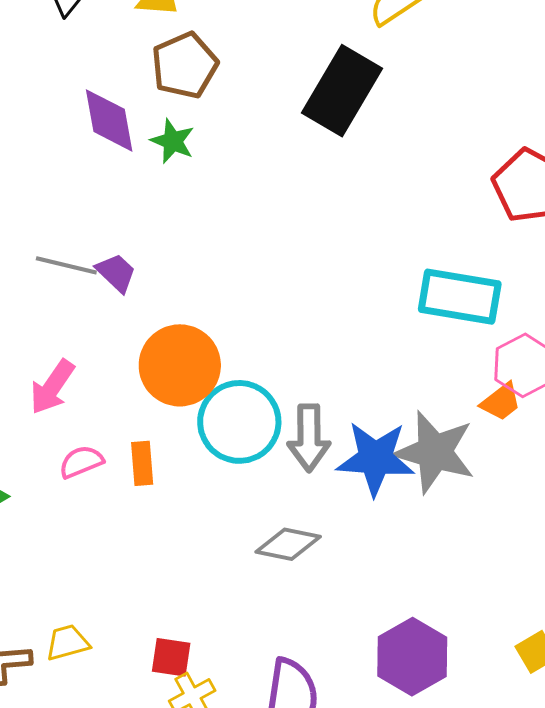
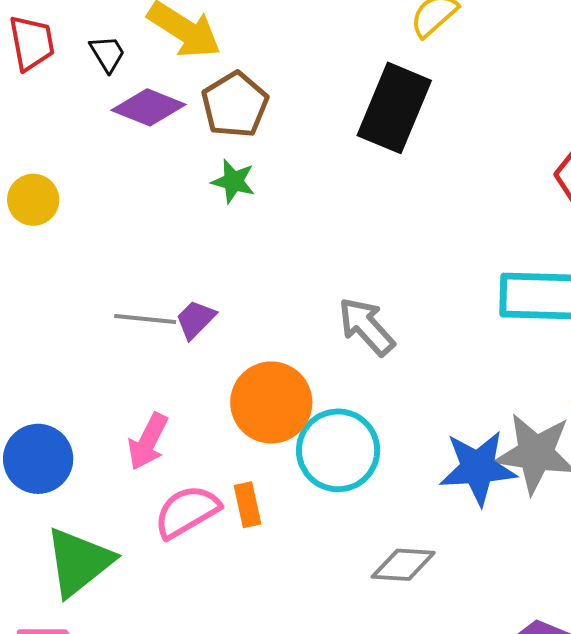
purple diamond: (109, 120) -> (149, 107), moved, turned -50
purple trapezoid: (116, 273) -> (196, 319), turned -81
gray arrow: (309, 438) -> (366, 326), moved, turned 146
pink semicircle: (81, 462) -> (187, 512), size x1.5

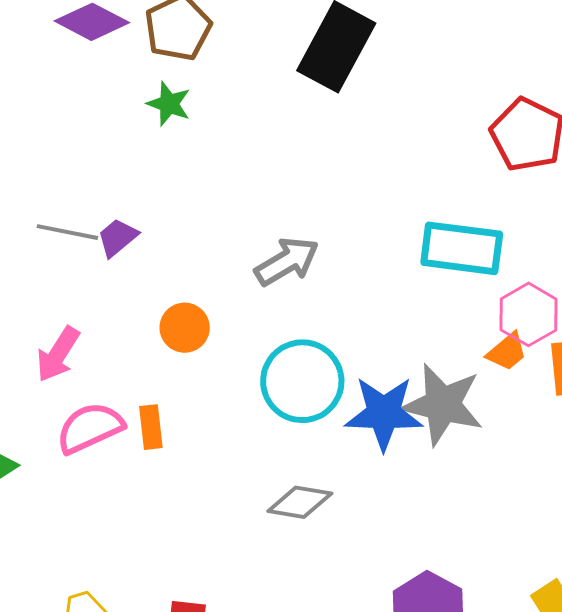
gray arrow: (366, 326) -> (287, 261), turned 96
orange circle: (271, 402) -> (185, 328), size x0.6
cyan circle: (338, 450) -> (302, 381), moved

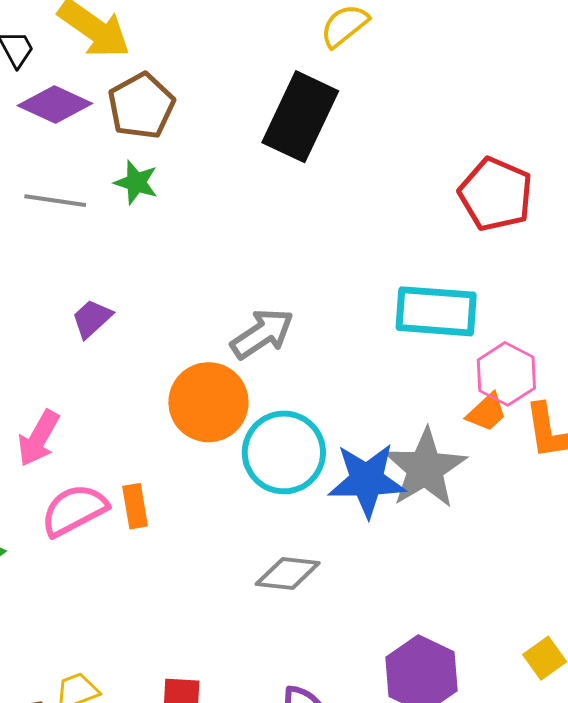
gray line: (67, 232) -> (55, 201), moved
orange circle: (185, 328) -> (208, 402), moved, size x1.6
gray star: (443, 405) -> (425, 468), turned 30

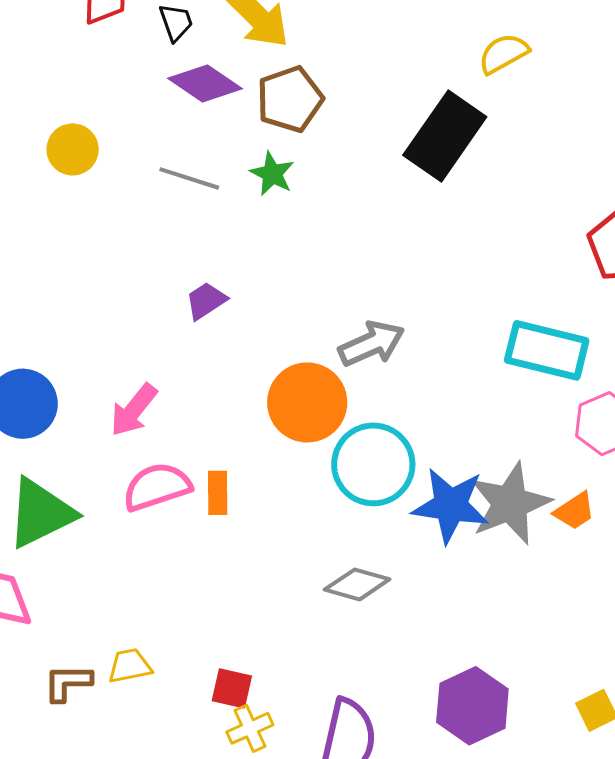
orange trapezoid: (487, 412) -> (575, 511), moved

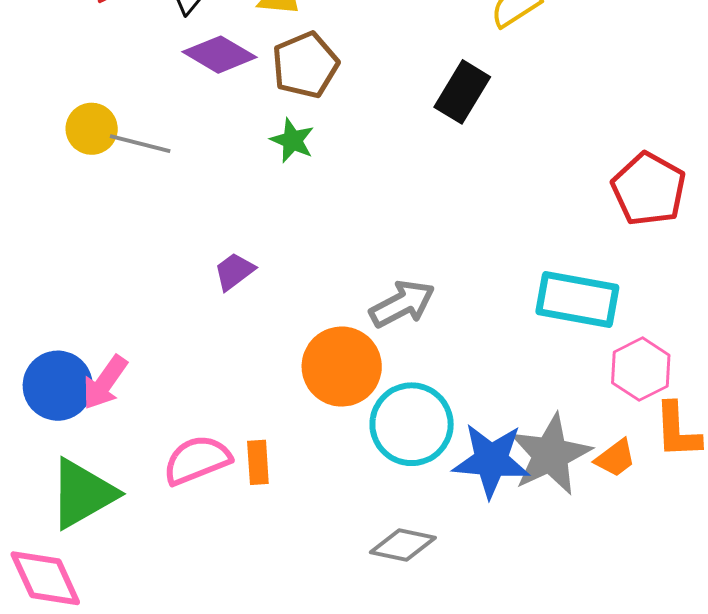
black rectangle: (445, 136) -> (462, 92), size x0.7
gray line: (189, 178) -> (140, 144), moved
pink arrow: (134, 410) -> (105, 382), moved

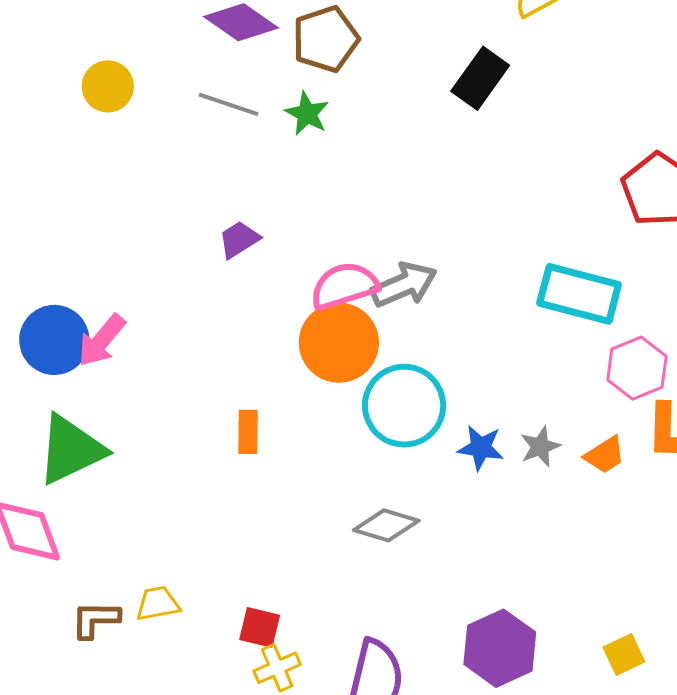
gray line: (140, 144) -> (229, 104), moved
gray star: (550, 455) -> (540, 447), size x0.5
pink semicircle: (197, 460) -> (344, 286), moved
blue star: (491, 460) -> (481, 448), size x0.6

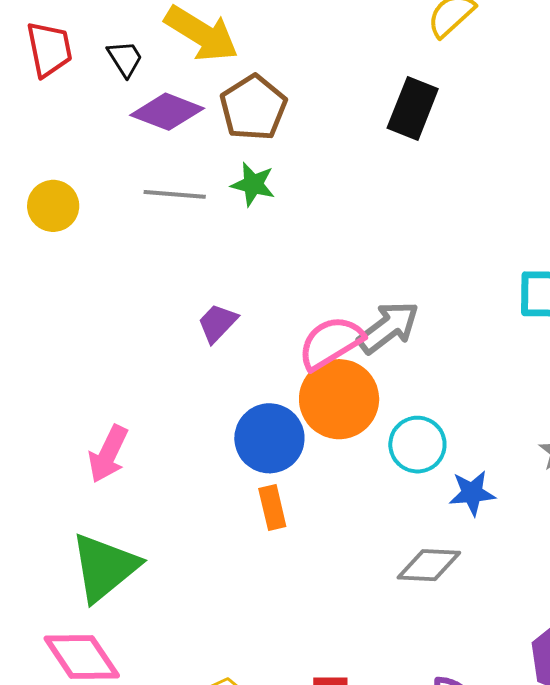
blue circle: (54, 340) -> (269, 438), moved
cyan circle: (404, 406) -> (417, 445), size x0.7
blue star: (481, 448) -> (472, 493), moved

